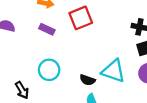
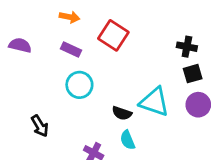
red square: (81, 18) -> (113, 35), turned -35
cyan circle: (49, 70) -> (79, 85), moved

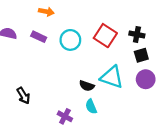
red square: (113, 35) -> (105, 36), moved
purple rectangle: (71, 50) -> (39, 37), moved
cyan circle: (79, 85) -> (70, 40), moved

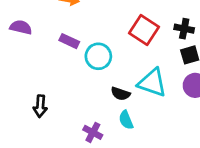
purple rectangle: (39, 37) -> (69, 41), moved
cyan circle: (70, 40) -> (98, 56), moved
black arrow: (23, 96) -> (40, 106), turned 35

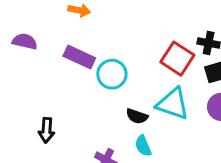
red square: (144, 30) -> (177, 59), moved
purple rectangle: (69, 41) -> (79, 57), size x1.4

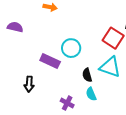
purple rectangle: (79, 57) -> (50, 61), moved
black semicircle: (137, 116) -> (87, 75), turned 56

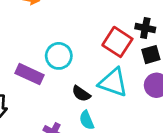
black semicircle: (87, 75) -> (81, 94), turned -40

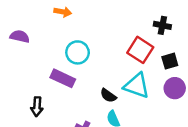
black cross: (145, 28) -> (162, 25), moved
cyan circle: (59, 56) -> (78, 52), moved

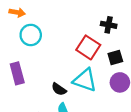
cyan circle: (78, 52) -> (31, 35), moved
purple rectangle: (63, 78) -> (17, 73), turned 50

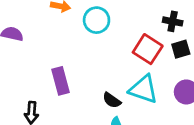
cyan circle: (31, 35) -> (97, 20), moved
black square: (115, 58) -> (181, 49), moved

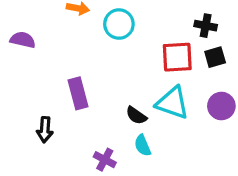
red square: (148, 49) -> (177, 57), turned -36

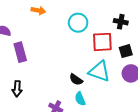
cyan circle: (119, 24) -> (78, 23), moved
black square: (215, 57) -> (126, 51), moved
purple rectangle: (78, 93) -> (20, 52), moved

